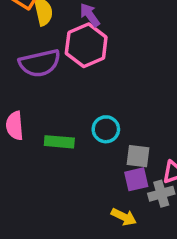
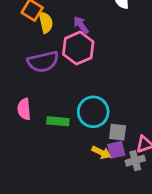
cyan circle: (106, 129) -> (93, 112), size x1.5
yellow arrow: (124, 217) -> (101, 152), moved

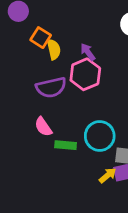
pink semicircle: (24, 109) -> (43, 127), moved, turned -30
yellow arrow: (101, 152) -> (108, 175), turned -66

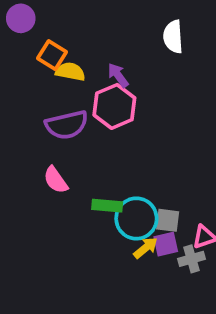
yellow semicircle: (54, 49) -> (70, 72), turned -66
cyan circle: (100, 136) -> (136, 218), moved
green rectangle: (66, 145) -> (107, 206), moved

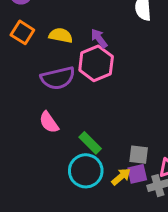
orange square: (52, 55) -> (22, 32), moved
green rectangle: (107, 206) -> (90, 143), turned 40
cyan circle: (136, 218) -> (86, 171), moved

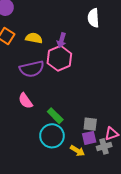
purple arrow: (99, 38) -> (62, 40), turned -128
yellow arrow: (121, 177) -> (77, 151), moved, turned 72

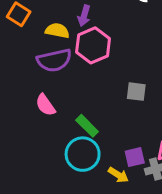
yellow semicircle: (34, 38) -> (57, 31), moved
purple arrow: (62, 40) -> (84, 16), moved
gray square: (90, 124) -> (136, 92), moved

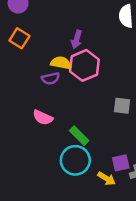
yellow semicircle: (57, 31) -> (61, 63), moved
purple semicircle: (54, 60) -> (51, 78), size x0.6
pink semicircle: (45, 105) -> (43, 117), turned -30

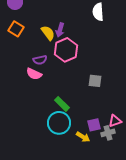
yellow semicircle: (61, 63) -> (48, 33), moved, turned 42
pink semicircle: (43, 117) -> (34, 74), moved

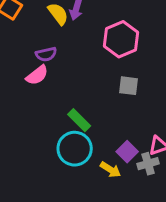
pink hexagon: (66, 50) -> (121, 39), moved
pink semicircle: (34, 74) -> (37, 75), turned -63
purple square: (94, 125) -> (127, 152), turned -32

